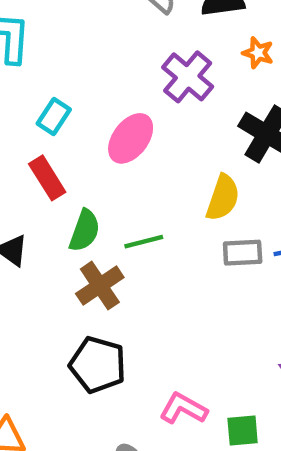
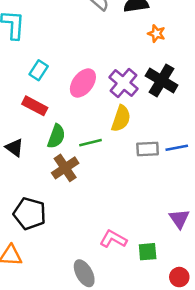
purple cross: (188, 77) -> (123, 83), moved
red rectangle: (47, 178) -> (35, 106), turned -30
yellow semicircle: (223, 198) -> (121, 119), moved
black pentagon: (98, 365) -> (30, 214), moved

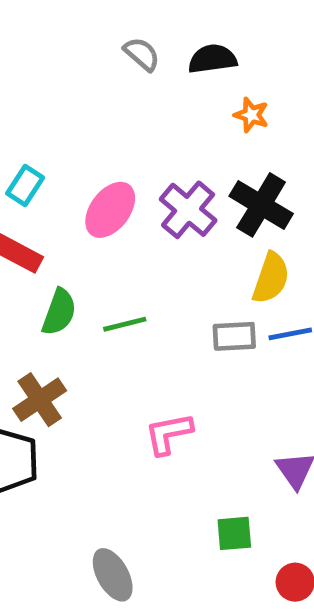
yellow semicircle: (121, 119) -> (271, 278), moved
brown cross: (65, 168) -> (40, 400), moved
pink L-shape: (113, 239) -> (169, 434), moved, turned -40

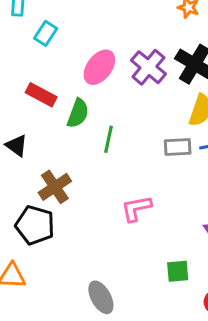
cyan rectangle: (25, 185) -> (46, 33), moved
green semicircle: (59, 312) -> (78, 113), moved
green line: (125, 324) -> (109, 139), turned -64

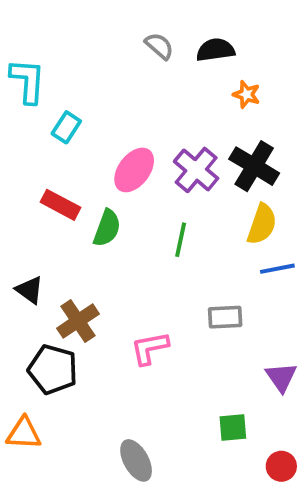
green line: (109, 139) -> (181, 240), moved
black triangle: (17, 145) -> (30, 290), moved
gray rectangle: (178, 147) -> (225, 317), moved
pink L-shape: (136, 208) -> (150, 348), moved

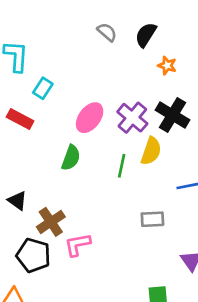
black semicircle: (215, 50) -> (146, 35), turned -50
red rectangle: (61, 205) -> (20, 119), moved
yellow semicircle: (262, 224) -> (151, 151), moved
pink L-shape: (150, 348) -> (78, 245), moved

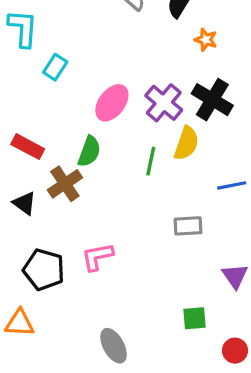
red rectangle: (20, 119) -> (28, 147), moved
brown cross: (51, 222) -> (65, 184), moved

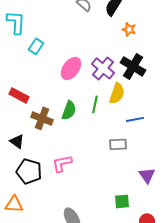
green semicircle: (89, 151) -> (69, 110), moved
brown cross: (65, 184) -> (42, 118), turned -35
blue line: (232, 185) -> (135, 119), moved
black triangle: (24, 203) -> (17, 141), moved

